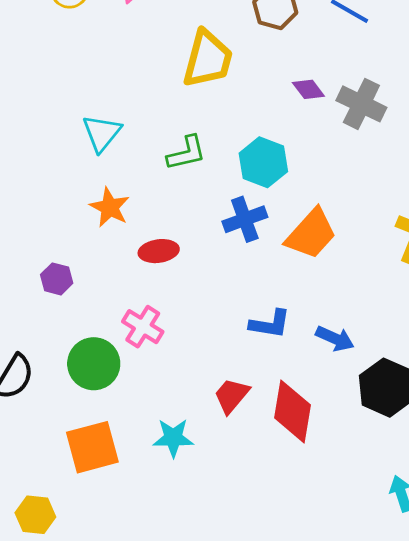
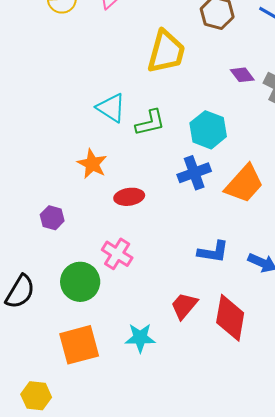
cyan triangle: (102, 133) -> (111, 108), moved, turned -36

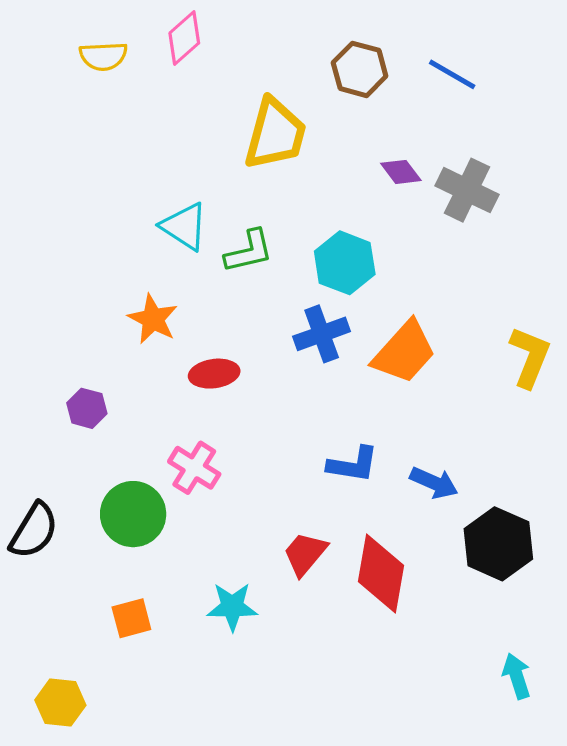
orange square: (79, 345) -> (131, 618), size x0.6

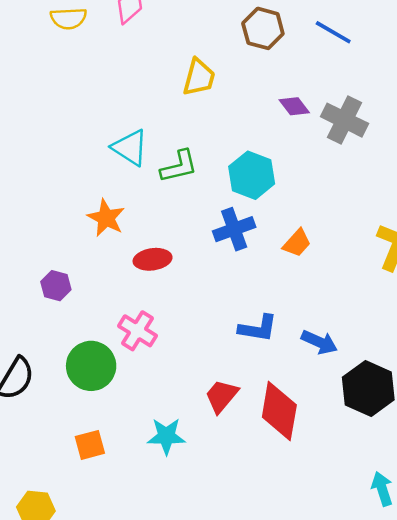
yellow trapezoid: (275, 134) -> (199, 77), size x0.7
orange trapezoid: (404, 352) -> (297, 243), size x0.6

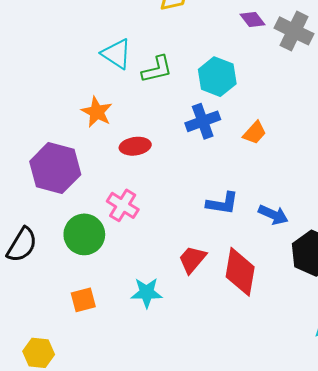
purple hexagon: (56, 286) -> (55, 168), size x2.0

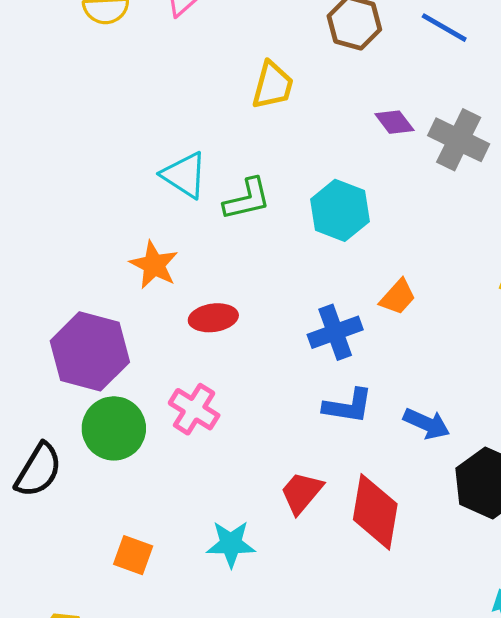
blue cross: (203, 121) -> (335, 332), moved
green circle: (84, 234) -> (114, 428), moved
orange square: (83, 300) -> (133, 555), turned 35

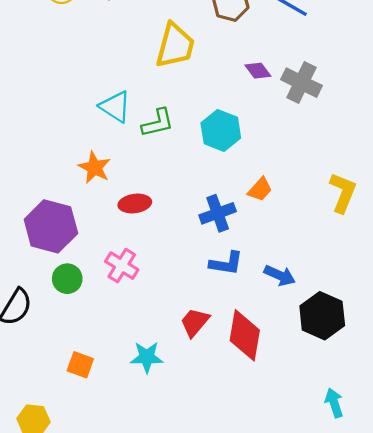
yellow trapezoid: (273, 85) -> (175, 46), size x1.4
green circle: (114, 428) -> (67, 279), size x0.7

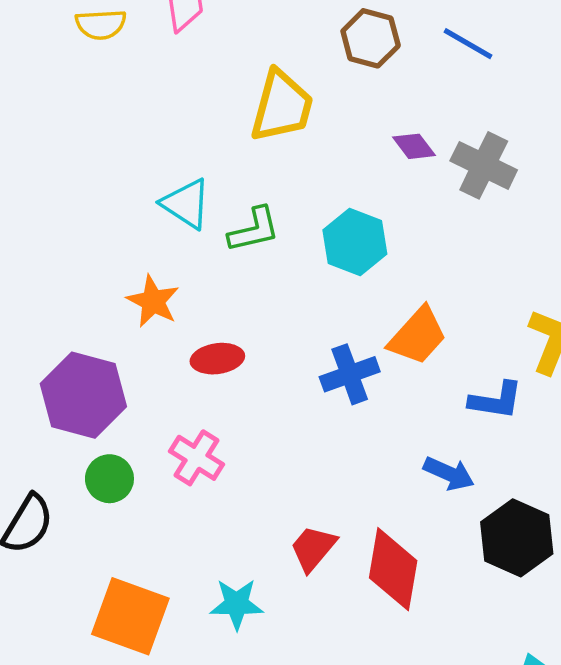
orange trapezoid: (260, 189) -> (418, 336), size x1.5
blue L-shape: (226, 263) -> (496, 400), moved
orange square: (80, 365) -> (130, 616), size x1.8

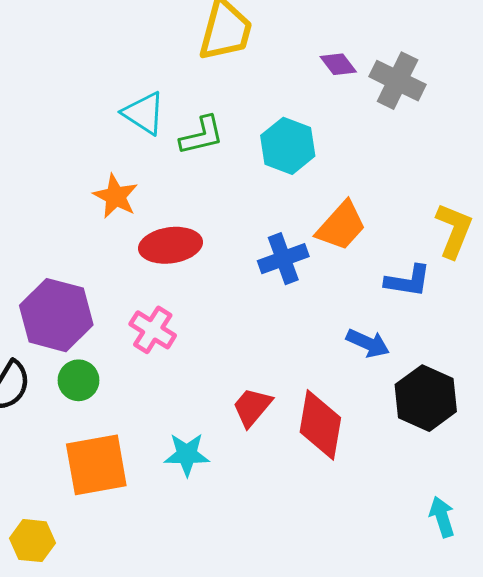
red ellipse: (217, 359) -> (171, 245), size x1.4
purple hexagon: (83, 395) -> (56, 315), moved
green circle: (109, 479) -> (79, 380), moved
orange square: (130, 616) -> (96, 465), turned -30

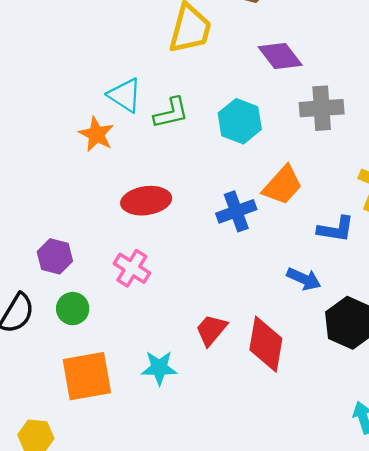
purple diamond: (338, 64) -> (280, 56), size x1.5
gray cross: (398, 81) -> (322, 108), moved, turned -30
orange star: (116, 196) -> (96, 134), moved
purple hexagon: (56, 315) -> (55, 256), size x0.6

